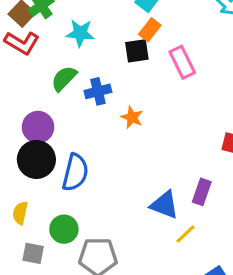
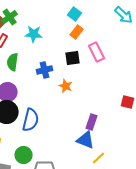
black square: (137, 51) -> (73, 58), moved
green semicircle: (64, 78) -> (13, 62), moved, turned -36
purple rectangle: (202, 192) -> (92, 122), moved

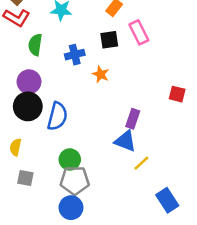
green circle: (24, 155) -> (70, 159), moved

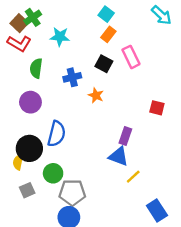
black square: (109, 40) -> (104, 64), turned 36
red square: (177, 94) -> (157, 108), moved
black circle: (28, 106) -> (29, 148), moved
green circle: (70, 159) -> (53, 173), moved
gray square: (25, 178) -> (27, 190), turned -35

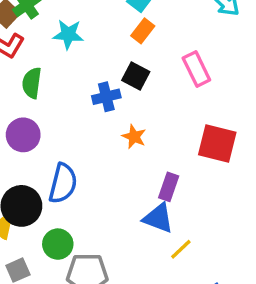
pink rectangle: (131, 57) -> (196, 69), moved
blue cross: (72, 77) -> (106, 97), moved
orange star: (96, 95) -> (134, 137), moved
red square: (157, 108) -> (217, 144), size x1.6

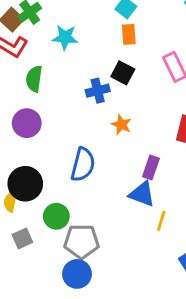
orange rectangle: (143, 31) -> (129, 34), turned -42
blue semicircle: (63, 183) -> (83, 165), moved
yellow line: (181, 249) -> (161, 221), turned -30

